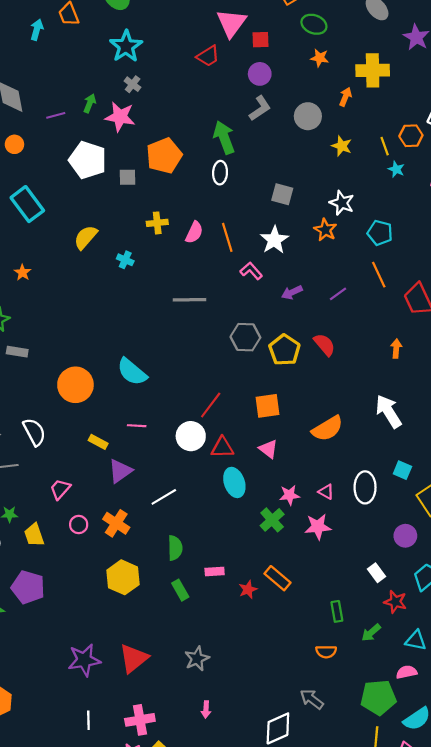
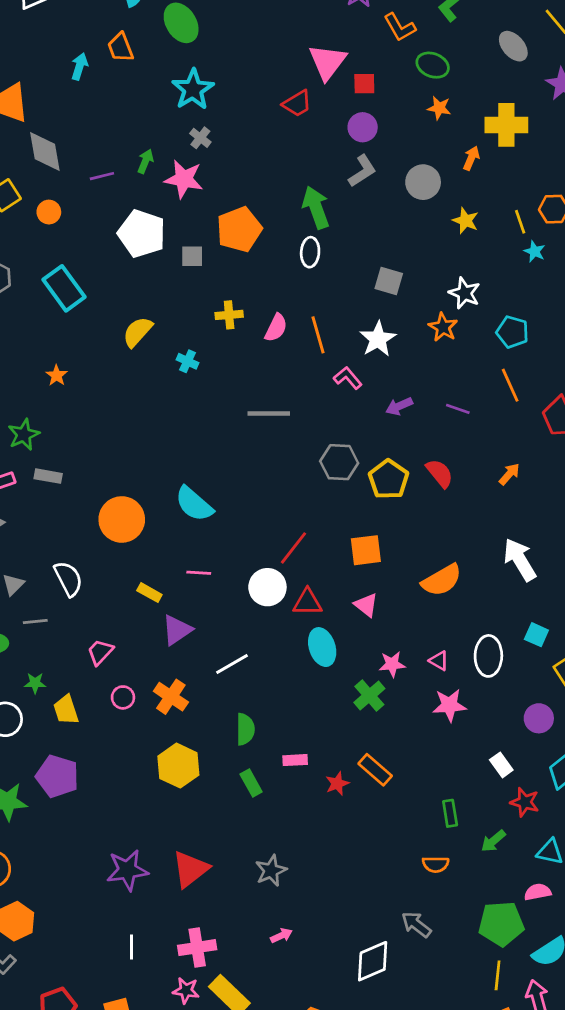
purple line: (338, 294) -> (458, 409), turned 54
orange arrow: (396, 349) -> (509, 474), moved, turned 36
pink star: (318, 527) -> (449, 705), moved
pink arrow: (206, 710) -> (281, 936), turned -119

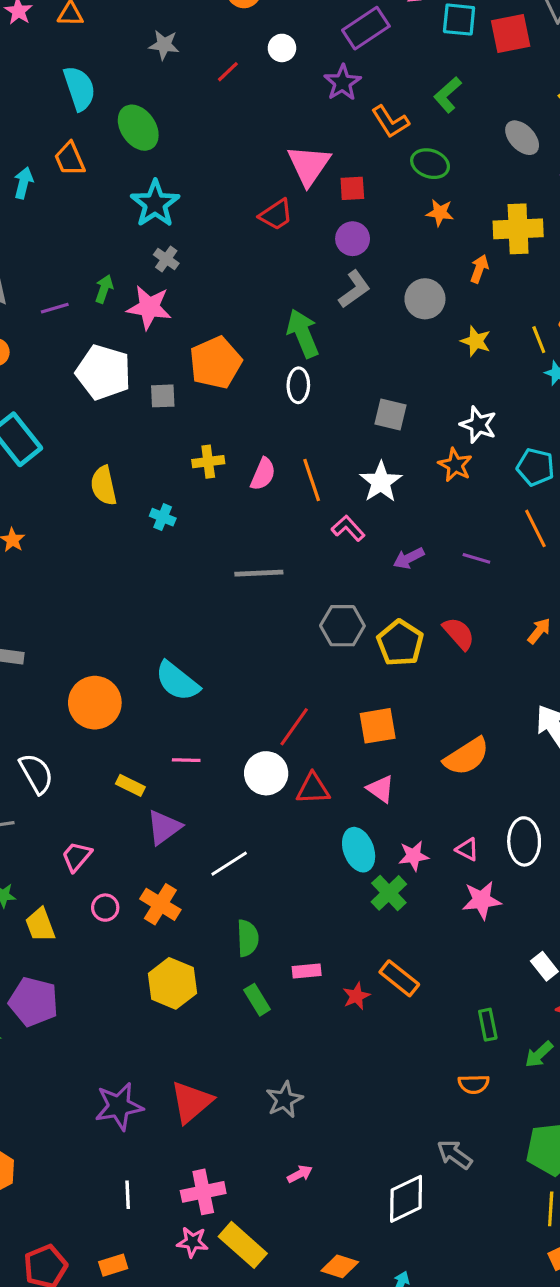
yellow semicircle: (138, 332) -> (104, 486), turned -52
cyan ellipse: (322, 647) -> (359, 850), moved

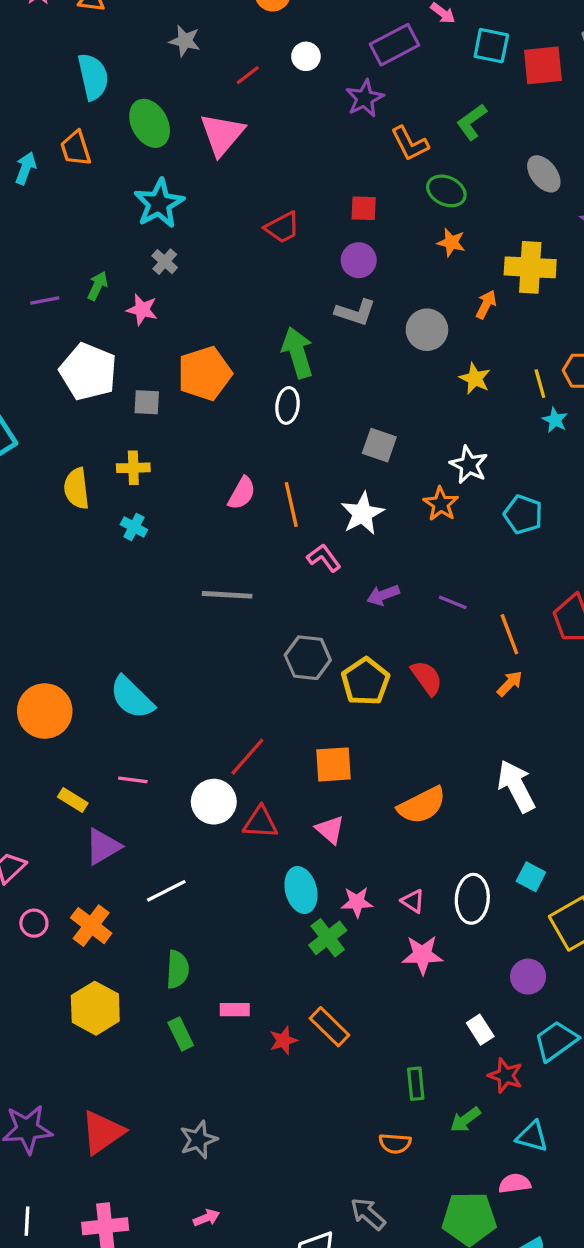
pink triangle: (309, 165) -> (222, 134), moved
gray L-shape: (354, 289) -> (355, 312), turned 48
pink star: (149, 307) -> (142, 310), size x0.7
yellow cross: (208, 462) -> (133, 468), moved
orange line: (535, 528) -> (509, 634), moved

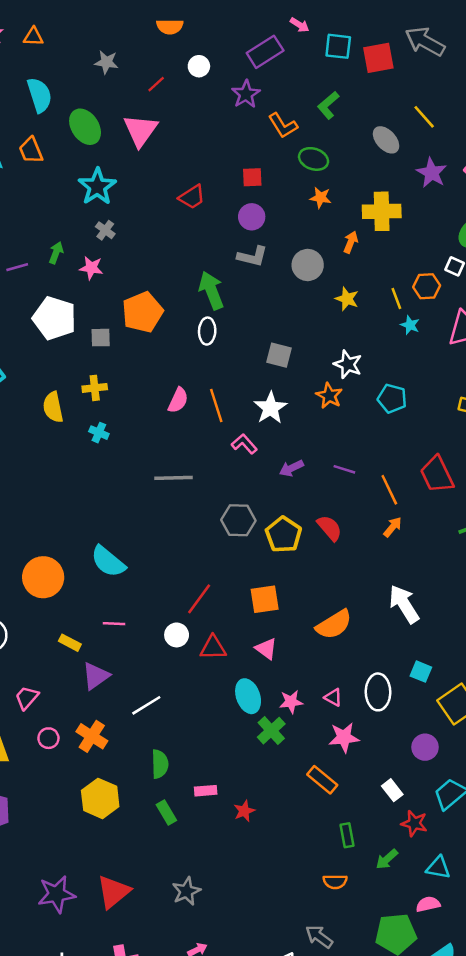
white circle: (214, 802) -> (177, 635), size x0.7
orange rectangle: (329, 1027) -> (322, 780), moved

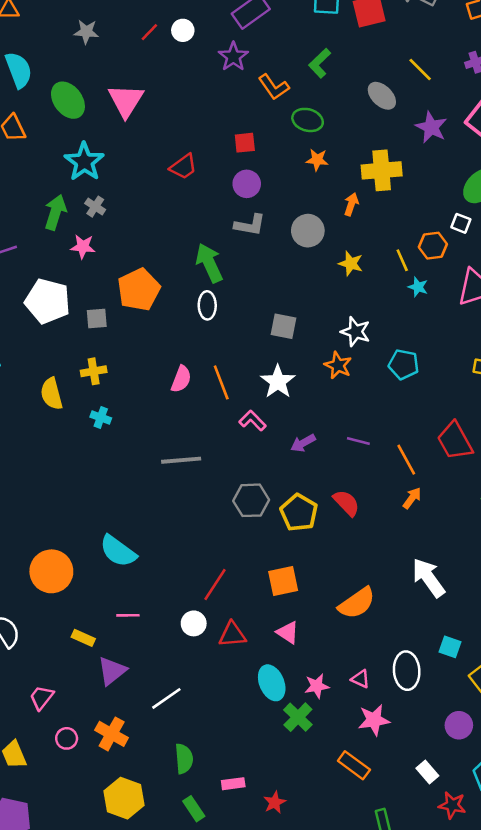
red line: (156, 84) -> (149, 32), moved
green arrow: (56, 253) -> (55, 212), moved, size x1.5

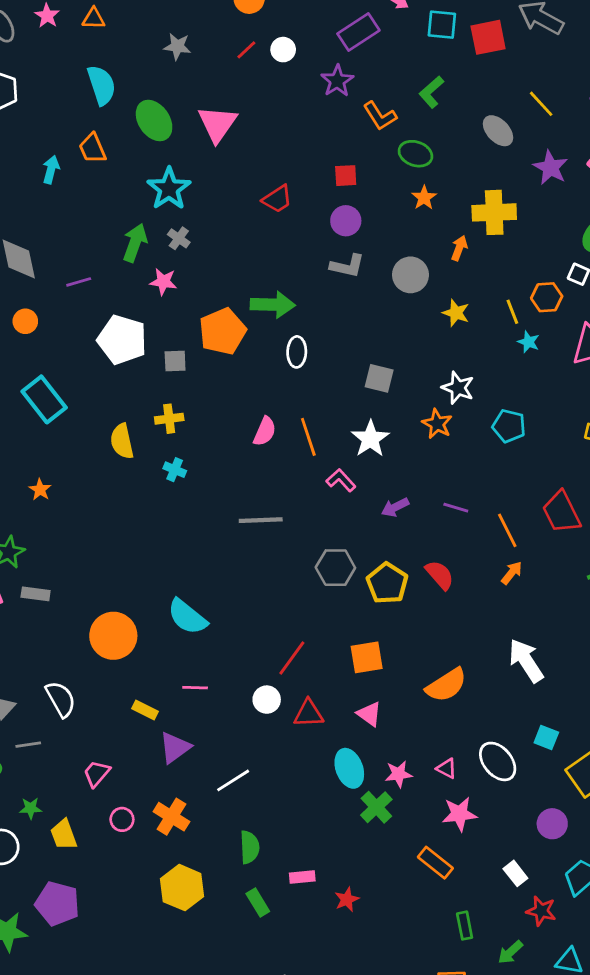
orange star: (317, 160) -> (424, 198), turned 30
green arrow: (209, 263) -> (273, 305), moved, turned 114
white ellipse: (407, 671) -> (498, 761), turned -39

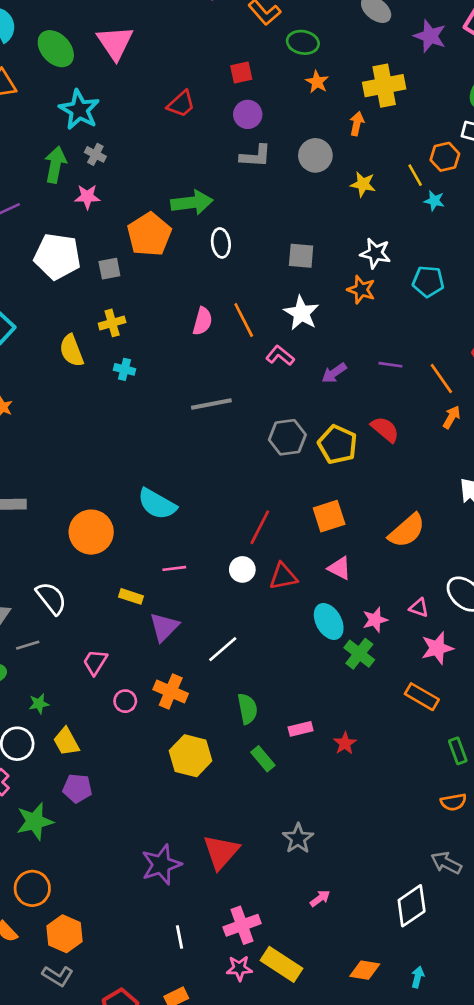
yellow trapezoid: (64, 835) -> (66, 742), moved
purple pentagon: (57, 904) -> (77, 788), size x0.7

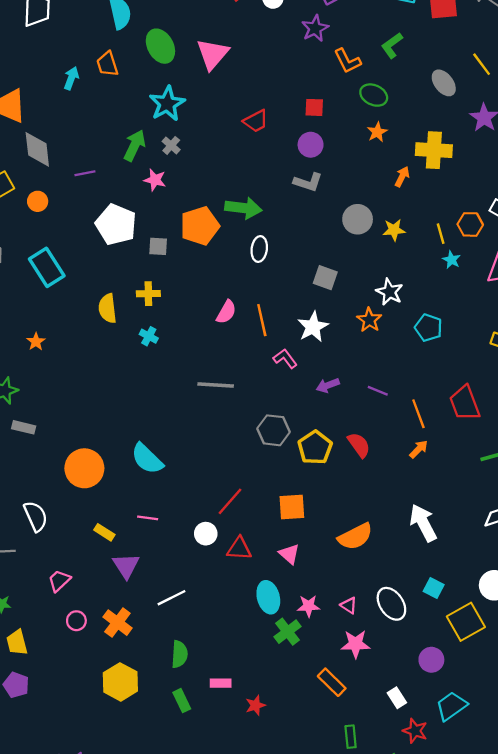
gray circle: (315, 155) -> (358, 219), moved
yellow star: (363, 184) -> (394, 230), turned -30
purple triangle: (164, 627) -> (126, 566), turned -32

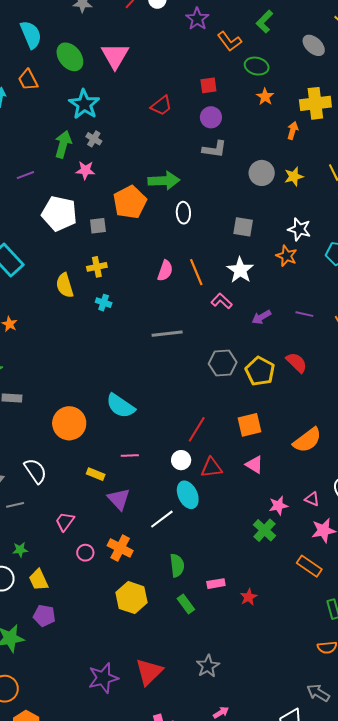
cyan ellipse: (268, 597) -> (188, 495), moved

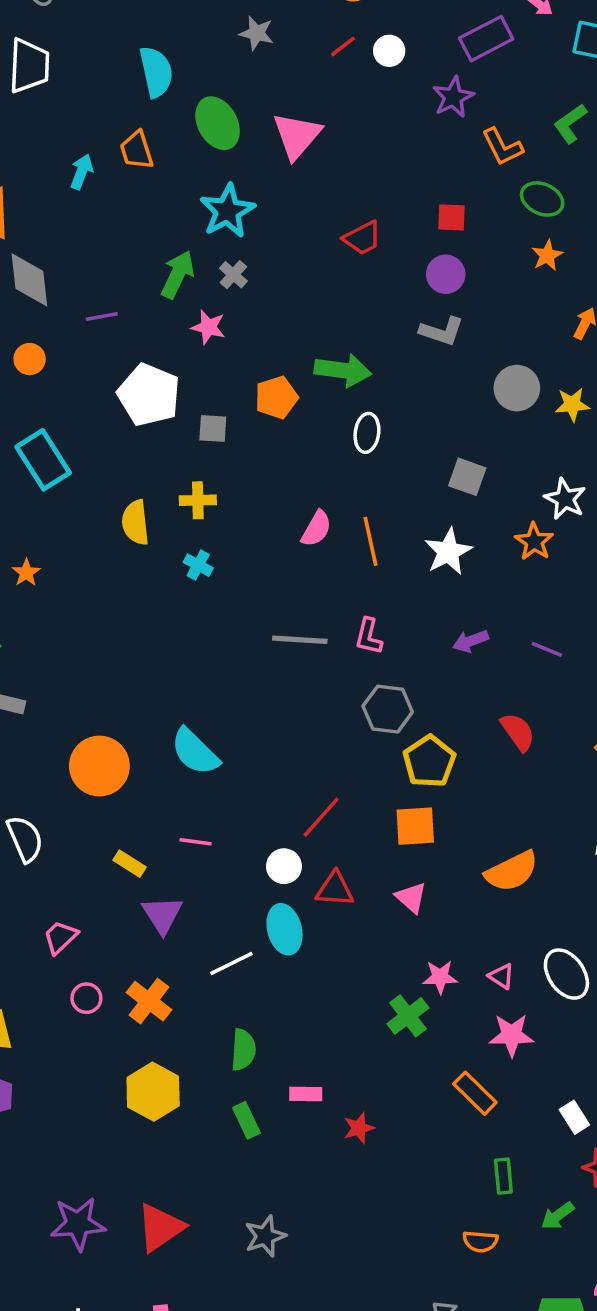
orange pentagon: (130, 202) -> (276, 397), size x0.7
pink L-shape: (222, 301) -> (369, 636), moved, turned -130
yellow pentagon: (260, 371) -> (429, 761), moved

